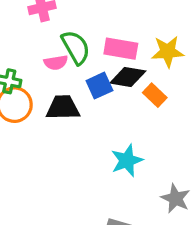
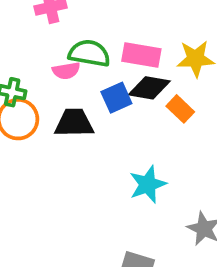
green semicircle: (76, 47) -> (89, 53), turned -51

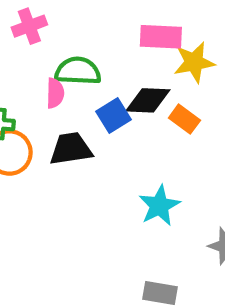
pink rectangle: (141, 55) -> (161, 37), moved
pink semicircle: (66, 71) -> (55, 93), turned -72

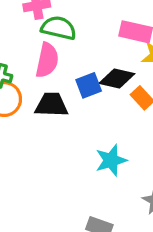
green semicircle: (78, 71) -> (59, 28), moved
pink semicircle: (55, 93) -> (47, 60), size x1.5

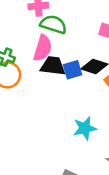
black trapezoid: (51, 105) -> (53, 66), moved

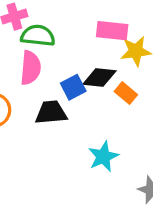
black trapezoid: (53, 66) -> (51, 112), moved

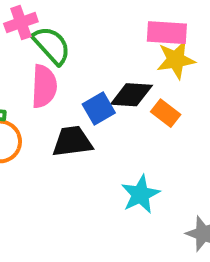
pink rectangle: (112, 31) -> (167, 33), moved
green semicircle: (38, 36) -> (52, 45), turned 44

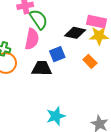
black diamond: (131, 95) -> (75, 33), moved
cyan star: (140, 194) -> (56, 116), moved

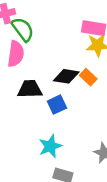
black diamond: (75, 33) -> (66, 76), moved
blue square: (57, 54) -> (57, 105), moved

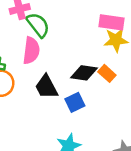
black trapezoid: (30, 89) -> (46, 87), turned -115

